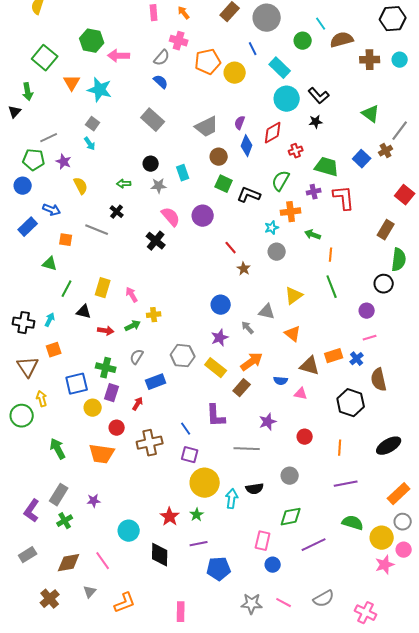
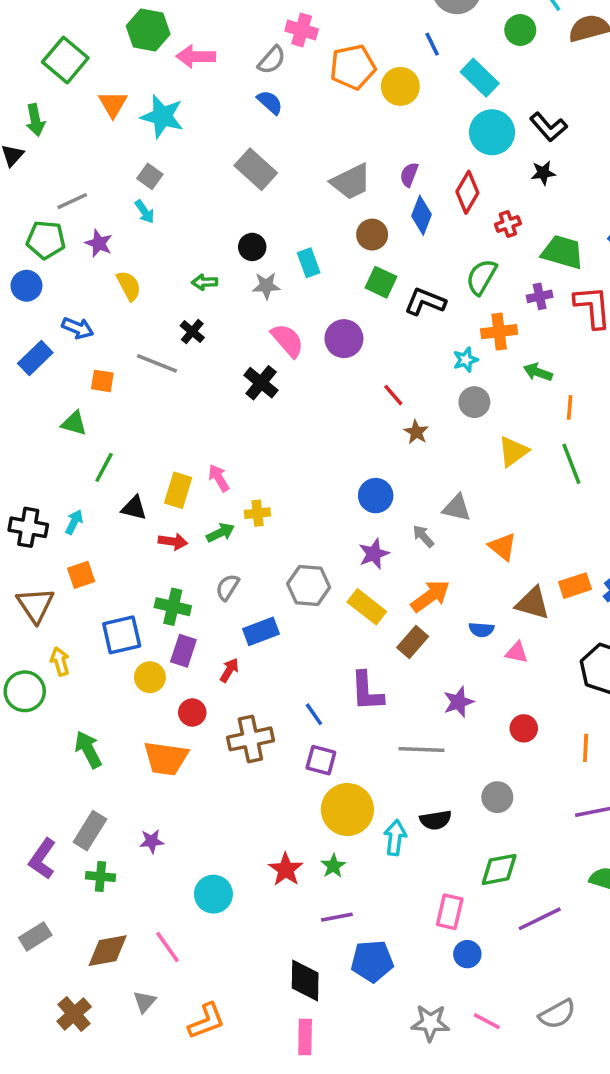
red diamond: (273, 133) -> (467, 192), turned -30
yellow rectangle: (103, 288) -> (178, 490), moved
yellow triangle: (294, 296) -> (513, 451), moved
green cross: (65, 521) -> (101, 876), turned 35
black diamond: (160, 555) -> (305, 981), moved

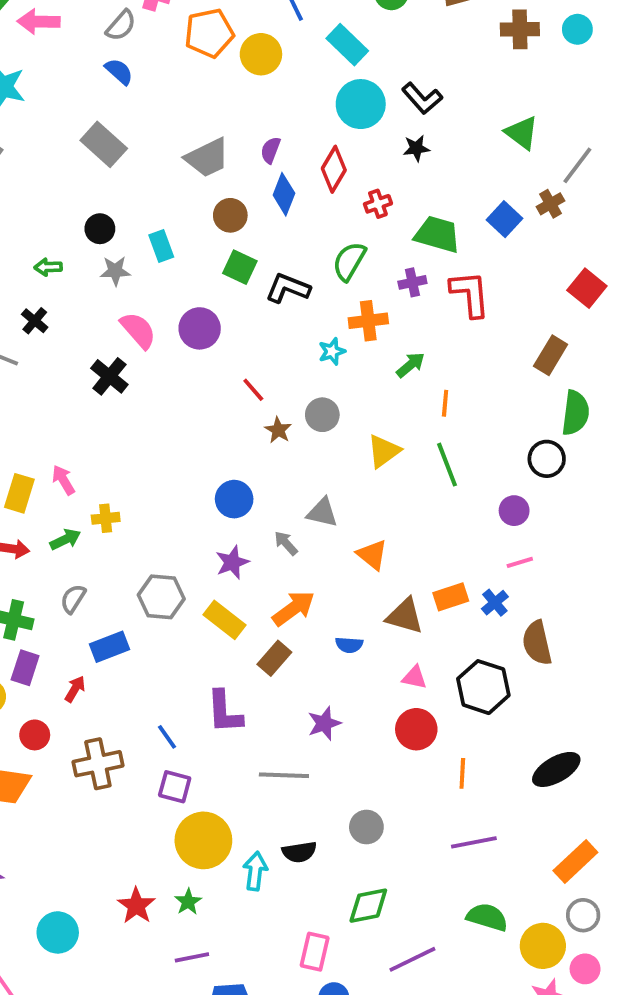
green arrow: (538, 372) -> (411, 365), turned 120
gray circle: (474, 402) -> (322, 415), moved
pink triangle: (517, 653) -> (414, 677), moved
red circle: (524, 728) -> (416, 729), moved, size x1.4

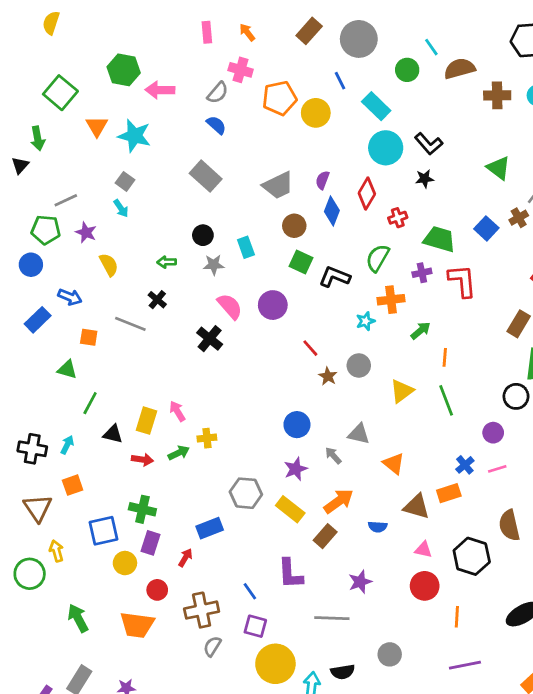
gray semicircle: (73, 599) -> (212, 646), moved
blue cross: (495, 603) -> (465, 465), moved

